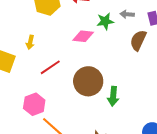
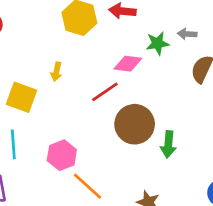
red line: (50, 67) -> (105, 92), moved

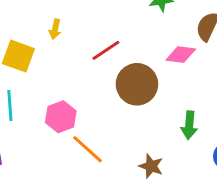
pink diamond: (128, 64) -> (181, 55), moved
green arrow: (168, 144) -> (189, 125), moved

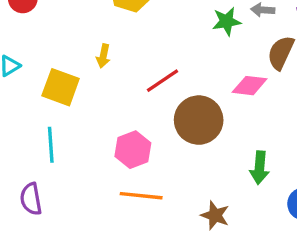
pink hexagon: (61, 117) -> (133, 150), moved
orange line: (88, 149) -> (141, 196), turned -36

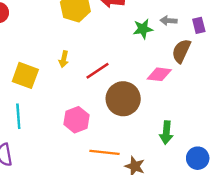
yellow arrow: (103, 56) -> (64, 59), moved
orange line: (141, 196) -> (104, 152), moved

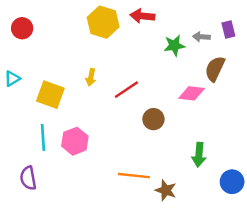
purple rectangle: (199, 25) -> (228, 29), moved
brown circle: (123, 99) -> (153, 119), size x0.6
pink hexagon: (77, 120) -> (75, 141), moved

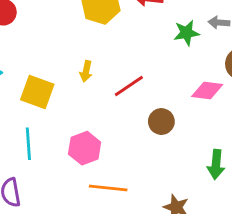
pink hexagon: (75, 141) -> (85, 148), moved
orange line: (134, 176) -> (108, 188), moved

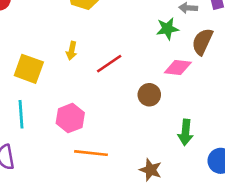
green star: (186, 33) -> (167, 29), moved
brown circle: (161, 122) -> (149, 95), moved

